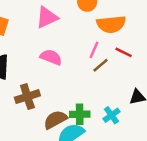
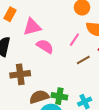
pink triangle: (47, 17) -> (32, 27), moved
pink line: (94, 50) -> (74, 40), moved

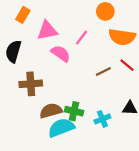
pink line: (74, 40) -> (81, 38), moved

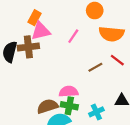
orange rectangle: (23, 15) -> (35, 18), moved
pink semicircle: (61, 54) -> (69, 92), moved, turned -36
brown cross: (31, 84) -> (28, 47), moved

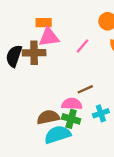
orange rectangle: (35, 18) -> (44, 23), turned 56
brown line: (95, 67) -> (85, 89), moved
cyan cross: (96, 112) -> (101, 113), moved

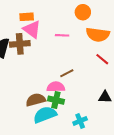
pink triangle: (49, 37) -> (32, 29), turned 48
pink line: (83, 46) -> (62, 35), turned 56
cyan cross: (101, 113) -> (80, 121), moved

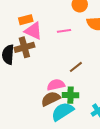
pink semicircle: (56, 87) -> (56, 85), moved

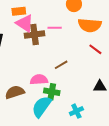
brown cross: (24, 47) -> (35, 34), moved
brown semicircle: (51, 99) -> (15, 92), moved
cyan semicircle: (62, 111) -> (42, 107), turned -30

